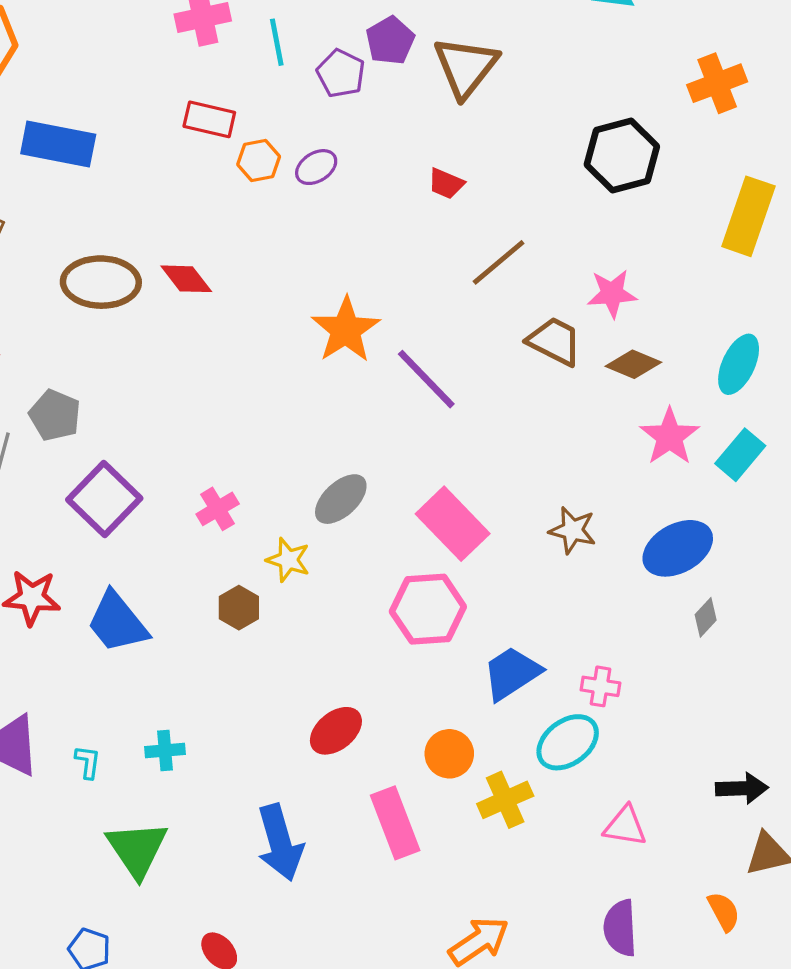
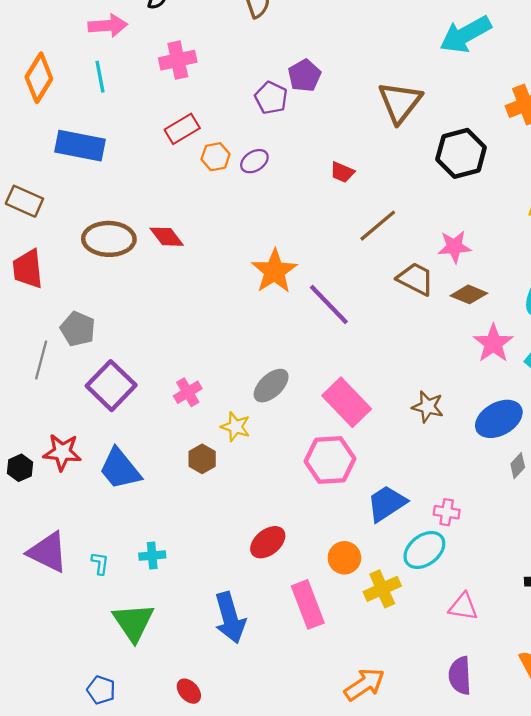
cyan line: (277, 42) -> (100, 77), moved
brown triangle: (466, 67) -> (400, 102), moved
red rectangle: (209, 119) -> (182, 129), turned -44

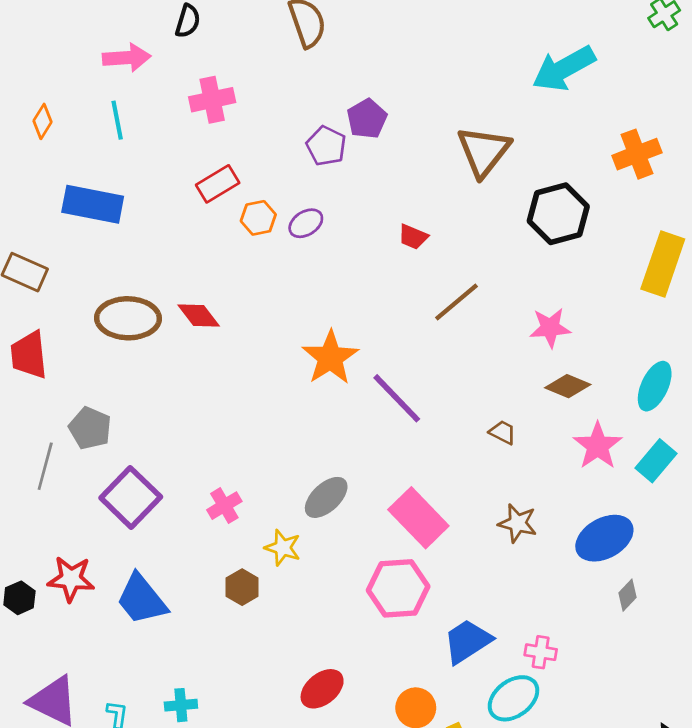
orange diamond: (39, 78) -> (42, 121), size x0.6
brown trapezoid: (416, 279) -> (503, 432), moved, size x0.6

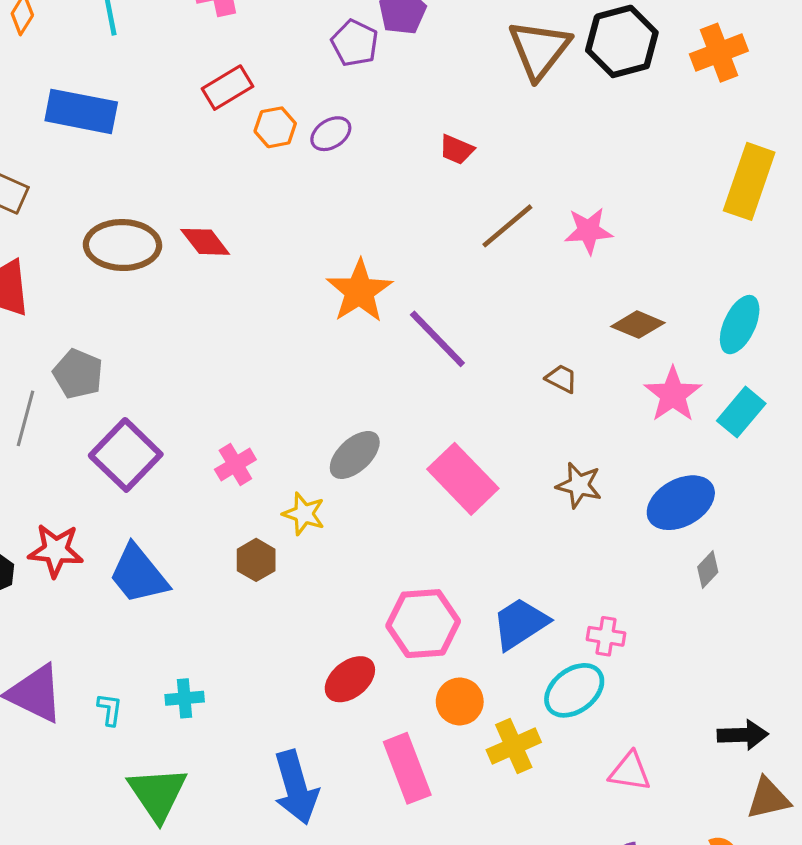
black hexagon: (558, 214) -> (622, 41), moved
pink star: (550, 328) -> (589, 231), moved
pink hexagon: (398, 588) -> (423, 624), moved

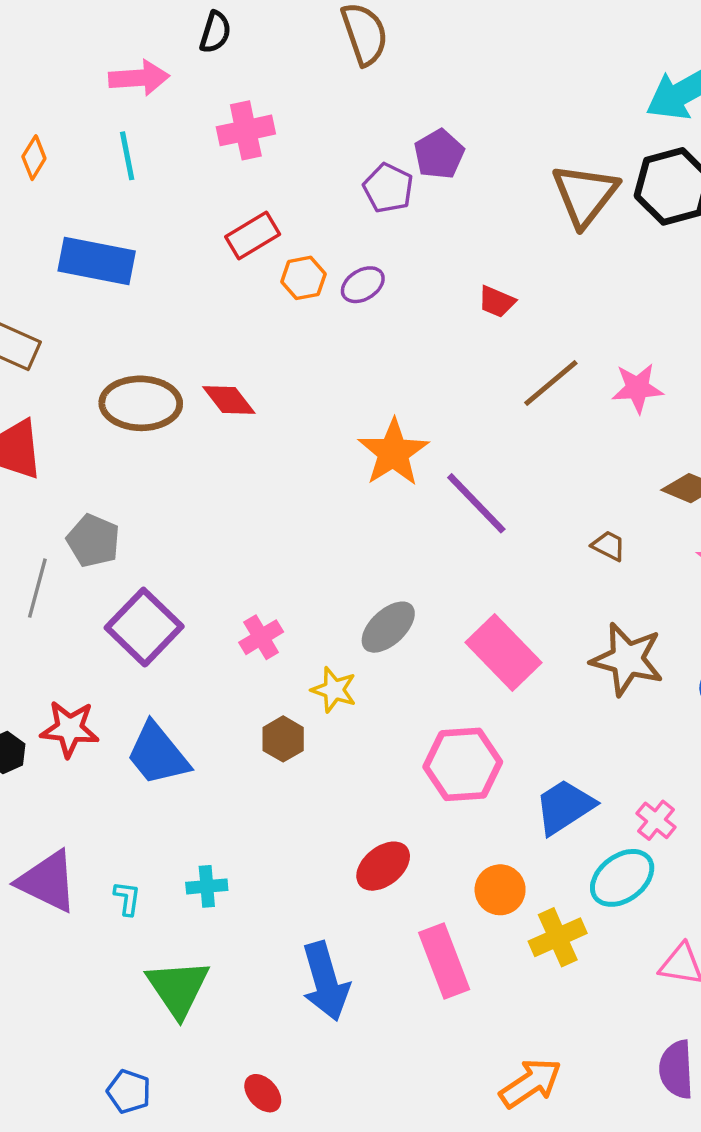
brown star: (579, 485) -> (627, 659), size x1.5
pink hexagon: (423, 624) -> (463, 764), moved
pink cross: (606, 636) -> (656, 820), turned 30

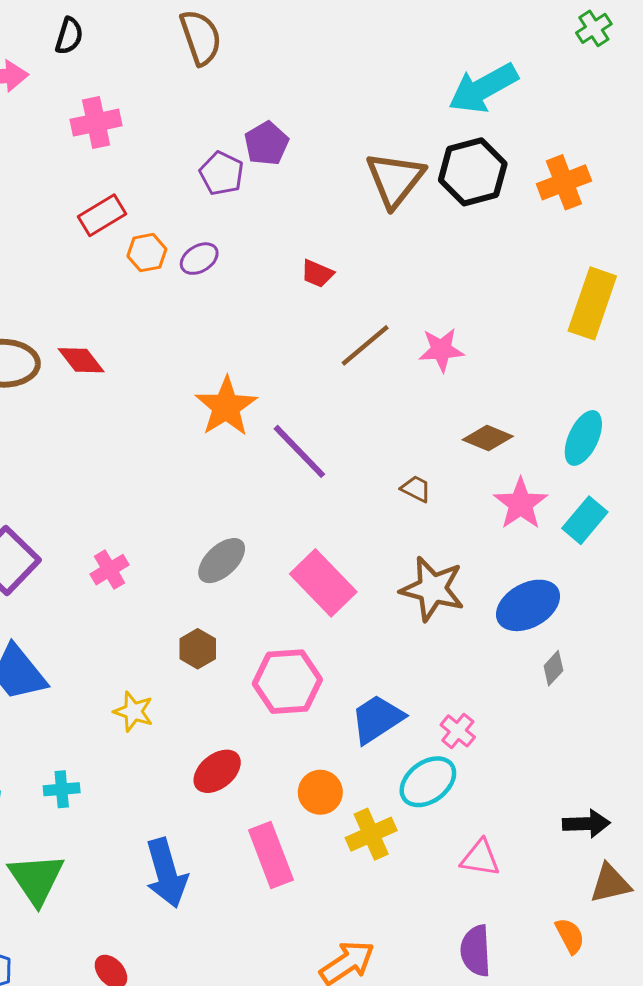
yellow star: (334, 690) -> (133, 712), moved
brown hexagon: (283, 739) -> (198, 649), moved

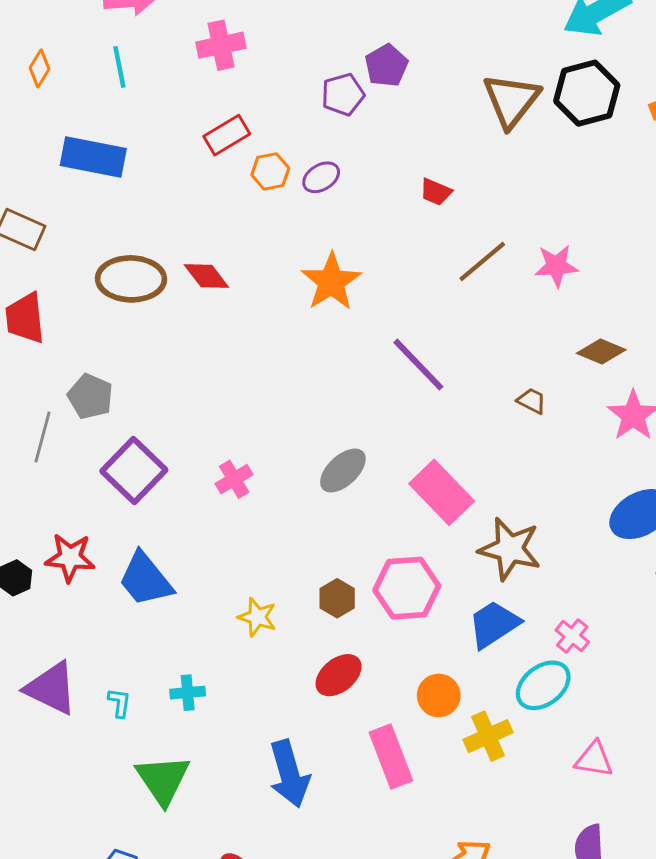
purple pentagon: (222, 173) -> (343, 95), turned 30
orange star: (226, 407) -> (331, 282), moved
brown star: (432, 589) -> (510, 549), moved
brown hexagon: (198, 649) -> (337, 598), moved

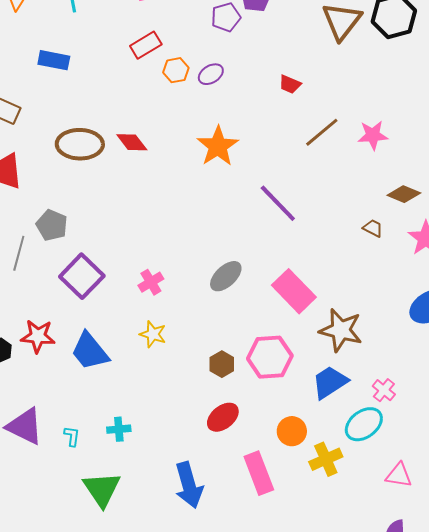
blue rectangle: (93, 157) -> (54, 60), size x0.7
brown trapezoid: (532, 401) -> (373, 228), moved
yellow star: (257, 617) -> (153, 334), moved

